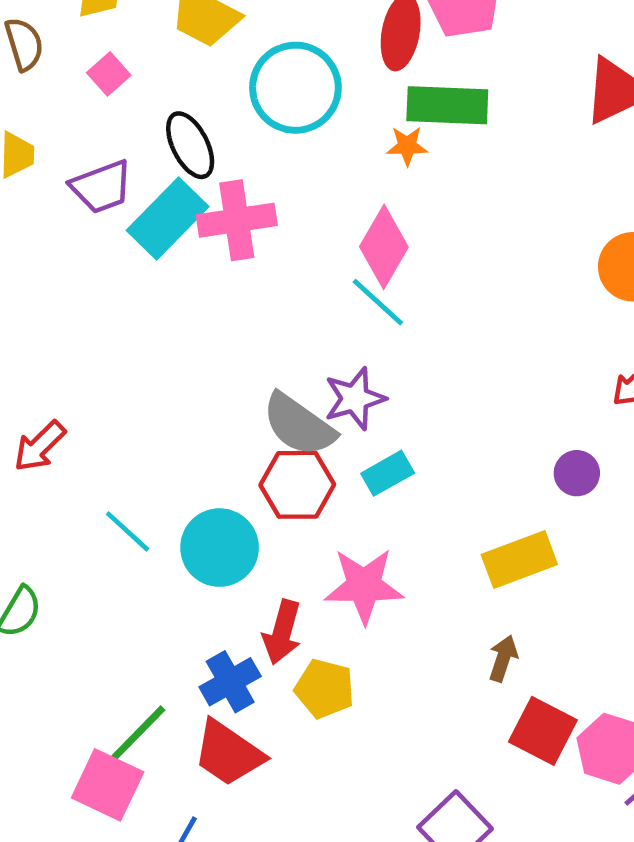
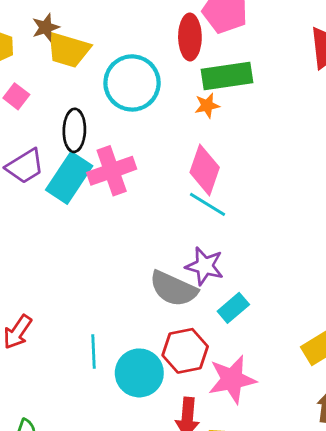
black ellipse: (190, 145) -> (74, 130), turned 39
purple star: (355, 398) -> (205, 266), turned -30
red hexagon: (297, 485) -> (185, 351), moved
cyan line: (128, 531) -> (93, 351), moved, turned 56

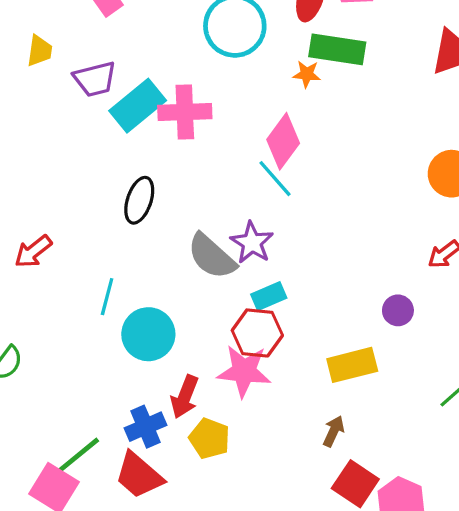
black ellipse: (74, 130) -> (139, 200), moved
red hexagon: (185, 351) -> (257, 333), moved

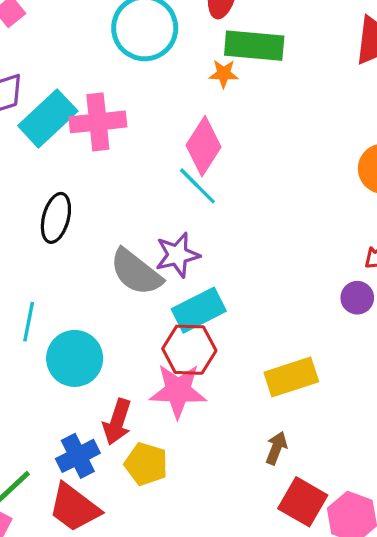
purple star: (252, 243) -> (177, 255), turned 30
cyan rectangle: (269, 296) -> (199, 310), size x1.4
purple circle: (398, 310) -> (357, 298), moved

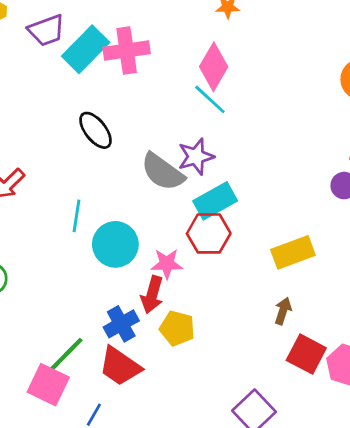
black ellipse: (56, 218) -> (95, 130), turned -51
pink star: (178, 391) -> (167, 264), moved, size x0.7

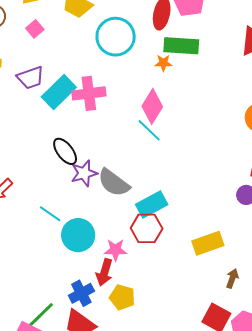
purple star: (196, 157) -> (84, 173), moved
cyan line: (77, 216) -> (50, 214), turned -65
brown arrow: (283, 311) -> (232, 278), moved

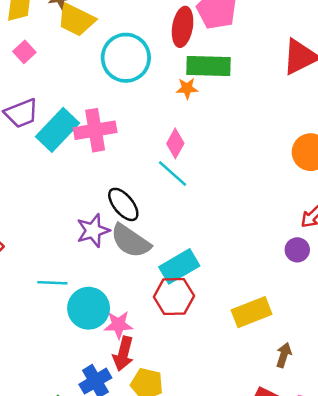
pink diamond: (152, 106) -> (175, 143), size x0.7
black ellipse: (65, 151) -> (123, 204), moved
cyan line: (50, 214) -> (52, 283), turned -30
pink star: (115, 250) -> (119, 325), moved

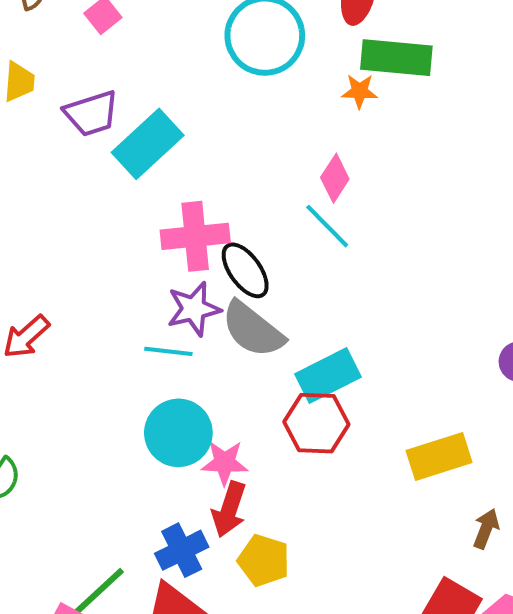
pink cross: (95, 130) -> (195, 236), moved
cyan line: (52, 283) -> (168, 351), moved

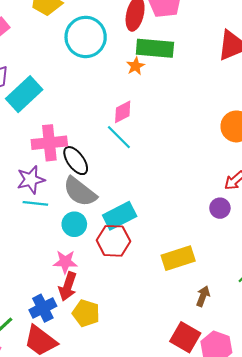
orange star: (360, 91) -> (136, 66), turned -30
pink diamond: (335, 178) -> (123, 112), turned 30
purple star: (194, 309) -> (31, 180), moved
cyan circle: (178, 433) -> (74, 224), moved, size x0.7

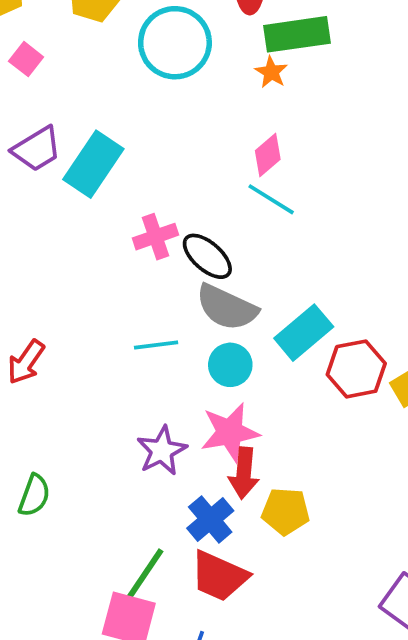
pink cross: (49, 143) -> (155, 237), size x0.7
purple star: (31, 180) -> (162, 451), moved
red hexagon: (113, 241) -> (356, 369), moved
pink star: (65, 262) -> (230, 432), size x1.4

